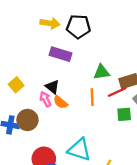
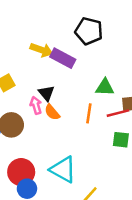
yellow arrow: (50, 23) -> (41, 50), moved

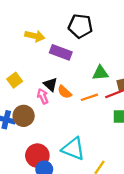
yellow arrow: (41, 50) -> (35, 36), moved
orange semicircle: (52, 112) -> (65, 92), moved
orange line: (89, 113) -> (89, 97), turned 70

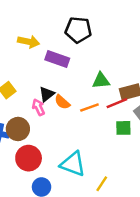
black triangle: (50, 84) -> (47, 94), turned 40
red circle: (37, 156) -> (29, 158), moved

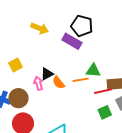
purple rectangle: (57, 59) -> (72, 41), moved
orange line: (89, 107) -> (81, 80), moved
green square: (123, 128) -> (105, 112), turned -32

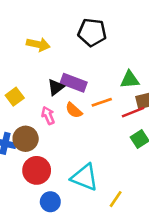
purple rectangle: (72, 41) -> (74, 83), moved
green triangle: (93, 71) -> (130, 80), moved
black triangle: (47, 74) -> (56, 87), moved

